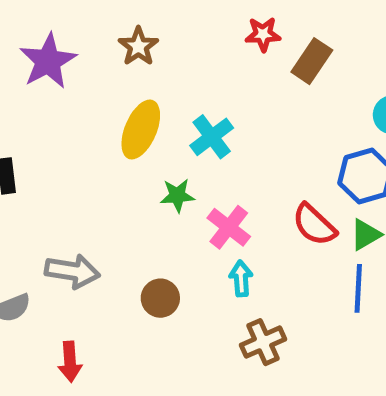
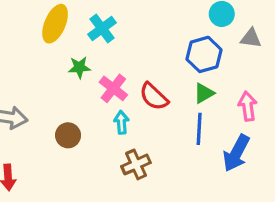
red semicircle: (314, 225) -> (154, 96), moved

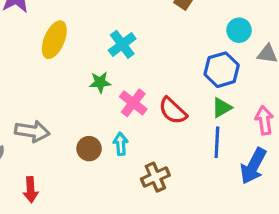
yellow ellipse: (55, 24) -> (54, 40), moved
cyan arrow: (121, 122) -> (121, 144), moved

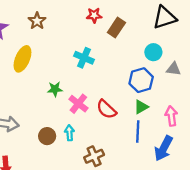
cyan cross: (122, 44) -> (84, 58), moved, turned -30

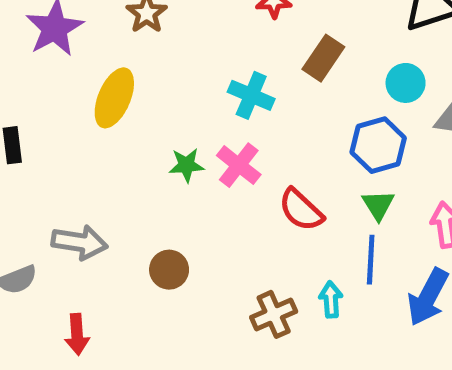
brown rectangle: (116, 28) -> (323, 58), moved
pink cross: (78, 104) -> (239, 165), moved
green triangle: (141, 107) -> (378, 205), turned -32
cyan arrow: (69, 133) -> (331, 300), moved

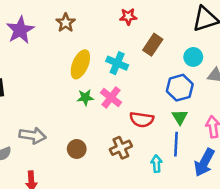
yellow ellipse: (114, 98) -> (80, 64), moved
red semicircle: (301, 210) -> (142, 120), turned -35
brown cross: (274, 314) -> (121, 148), moved

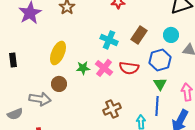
brown rectangle: (153, 45) -> (139, 35), moved
yellow ellipse: (80, 64) -> (58, 53), moved
red semicircle: (142, 120) -> (129, 68), moved
brown circle: (77, 149) -> (59, 84), moved

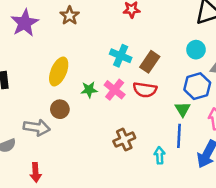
brown rectangle: (139, 35) -> (150, 62), moved
blue hexagon: (160, 60) -> (197, 86), moved

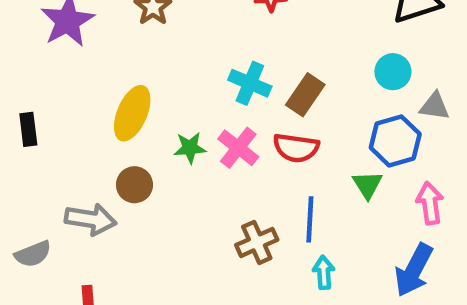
blue line: (179, 136) -> (310, 219), moved

